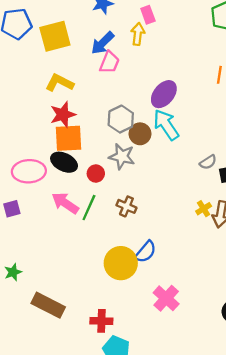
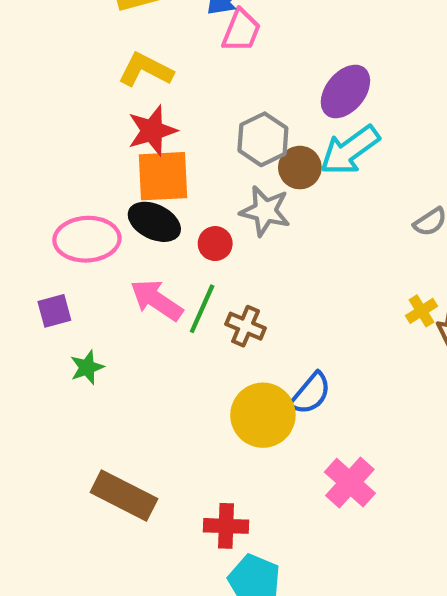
cyan arrow: (166, 125) -> (350, 150), turned -92
brown cross: (126, 206) -> (246, 326), moved
green star: (13, 272) -> (87, 367), moved

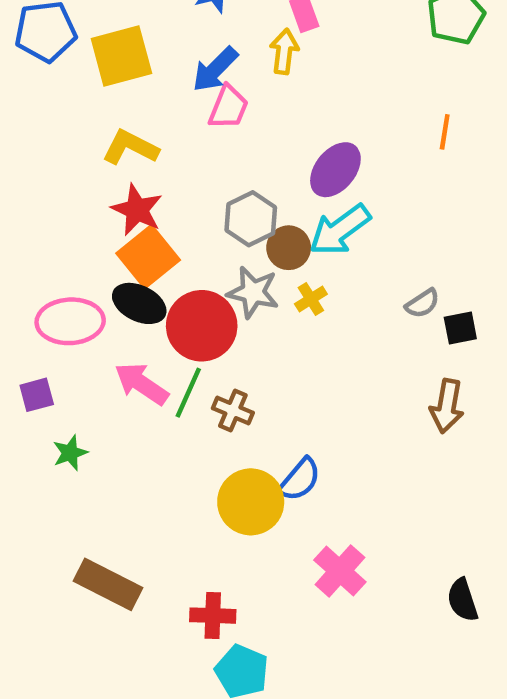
red star: (152, 131) -> (137, 210), turned -30
orange square: (163, 176) -> (148, 257), turned -36
red circle: (215, 244) -> (202, 326), size x2.0
yellow cross: (422, 311) -> (311, 299), moved

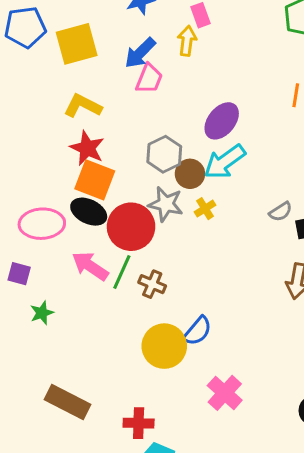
orange square: (148, 257) -> (95, 180), turned -30
purple square: (37, 395) -> (19, 274), turned 30

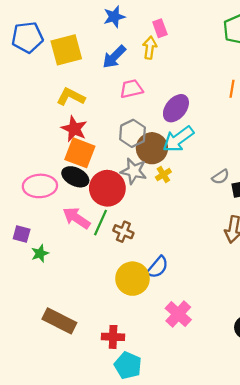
pink trapezoid: (149, 79) -> (131, 89), moved, turned -125
brown circle: (190, 174) -> (152, 148), size x1.4
purple square: (19, 274) -> (22, 234), moved

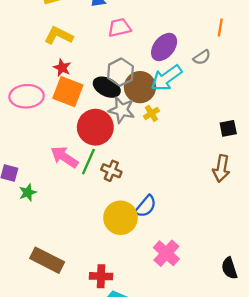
red star: (74, 129) -> (62, 68), size x0.7
black ellipse: (75, 177) -> (107, 87), moved
gray semicircle: (221, 177) -> (202, 57), moved
pink ellipse: (40, 186) -> (27, 96), moved

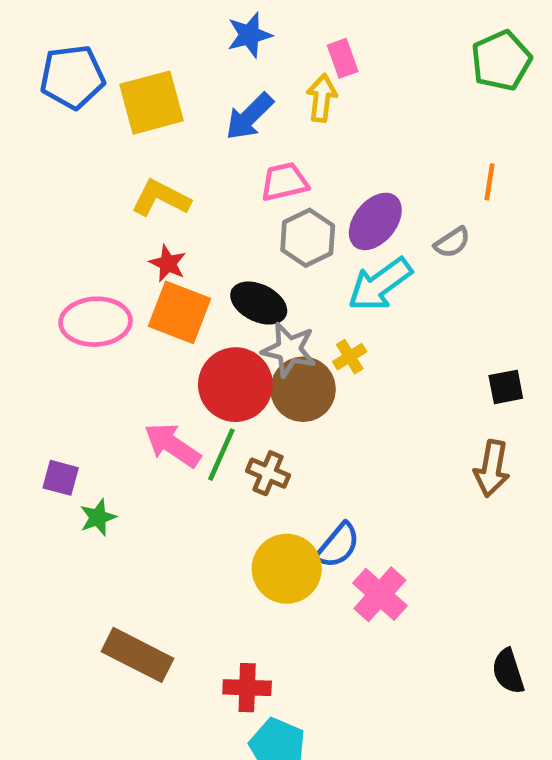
gray hexagon: (121, 72) -> (308, 238), moved
brown circle: (140, 87) -> (303, 389), moved
pink cross: (166, 253) -> (380, 594), moved

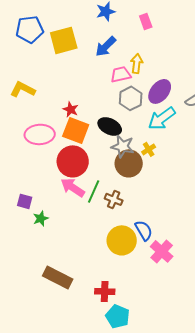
yellow arrow: (322, 98) -> (137, 63), moved
yellow L-shape: (161, 198) -> (23, 89), moved
red circle: (235, 385) -> (73, 161), moved
blue semicircle: (338, 545) -> (144, 230), turned -70

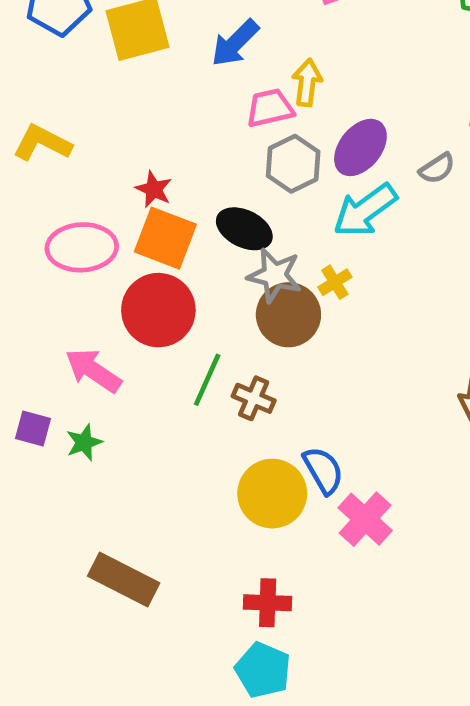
pink arrow: (73, 187) -> (93, 370), moved
purple square: (25, 201) -> (33, 429), moved
red cross: (105, 291) -> (268, 603), moved

